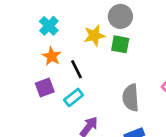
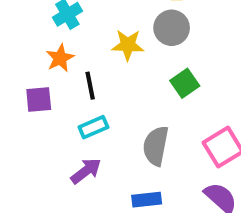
green square: (120, 44) -> (185, 83), moved, turned 30
cyan rectangle: (74, 97) -> (93, 127), moved

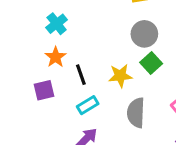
gray circle: (172, 28) -> (144, 34), moved
yellow star: (128, 45) -> (120, 76), moved

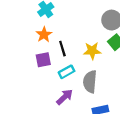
purple square: (44, 90) -> (43, 60), moved
gray semicircle: (136, 113) -> (90, 82), moved

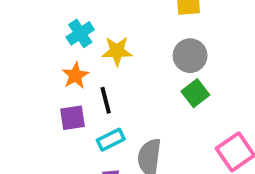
yellow star: (92, 51) -> (117, 51), moved

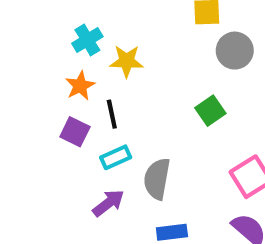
gray circle: (190, 56) -> (235, 51), moved
purple square: (73, 118) -> (75, 132), turned 32

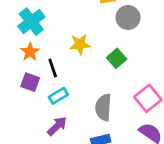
cyan cross: (87, 40) -> (31, 22), size x1.4
yellow star: (127, 61) -> (80, 44), moved
gray semicircle: (157, 179) -> (103, 107), moved

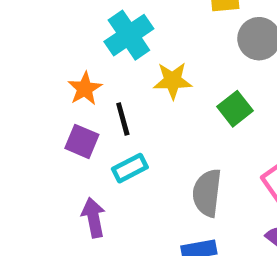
cyan cross: (31, 22) -> (129, 35), moved
purple arrow: (57, 126) -> (93, 218), moved, turned -60

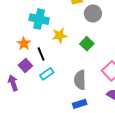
cyan cross: (129, 35) -> (39, 19), turned -36
purple square: (82, 141) -> (25, 66), turned 32
purple arrow: (93, 218) -> (13, 83), moved

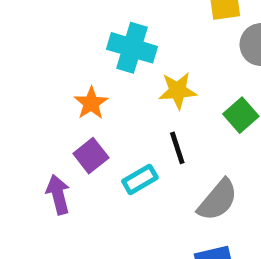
black line: (41, 54) -> (177, 148), moved
gray semicircle: (80, 80) -> (218, 200), turned -144

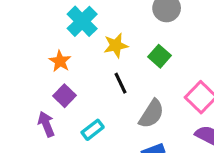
cyan cross: (132, 48) -> (82, 21), turned 36
cyan rectangle: (140, 179) -> (93, 130), moved

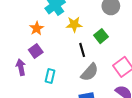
black line: (120, 83) -> (82, 50), moved
cyan rectangle: (93, 130) -> (50, 76), turned -48

